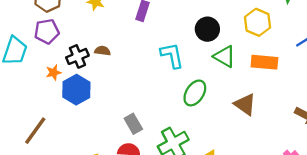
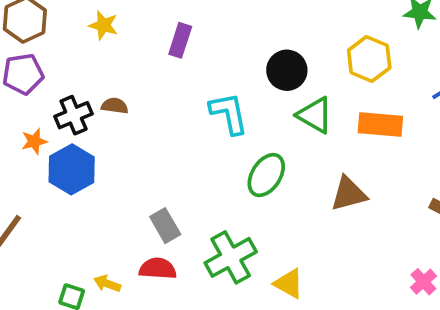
brown triangle: (245, 104) -> (349, 194), turned -50

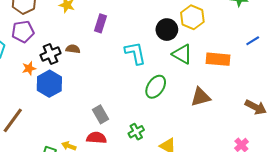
purple rectangle: (180, 40) -> (101, 23), moved
yellow hexagon: (369, 59) -> (192, 17), moved
green cross: (231, 257) -> (136, 132), size x0.6

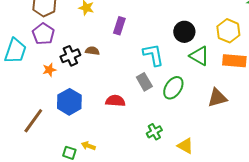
yellow hexagon: (192, 17) -> (228, 31), moved
purple pentagon: (23, 32) -> (43, 34), turned -30
blue hexagon: (49, 84) -> (69, 102), moved
gray rectangle: (101, 114) -> (144, 82), moved
red semicircle: (96, 138) -> (115, 101), moved

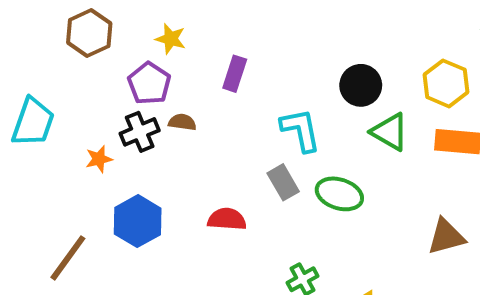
purple pentagon: (43, 34) -> (149, 83), moved
green ellipse: (173, 88) -> (339, 194), turned 75
brown triangle: (217, 98) -> (446, 237), moved

